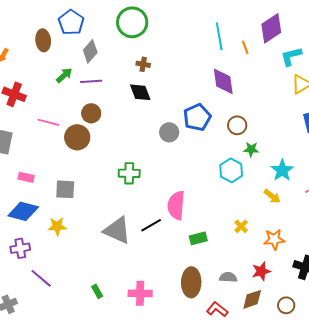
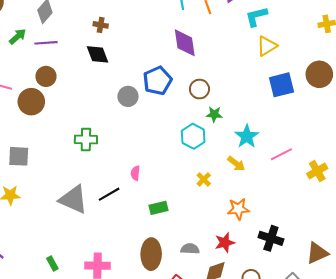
pink semicircle: (176, 205) -> (135, 173), size x0.5
yellow cross: (241, 226) -> (204, 179), moved

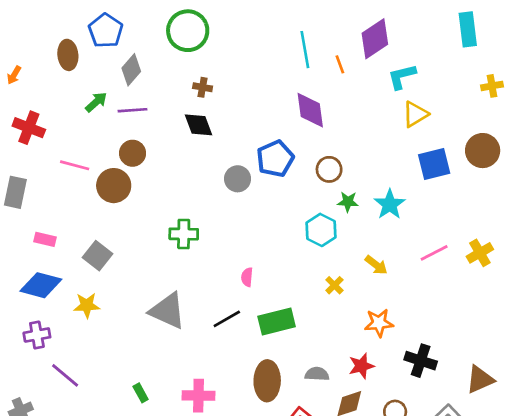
cyan star: (247, 136) -> (390, 204), moved
gray square: (19, 156) -> (98, 256), turned 35
yellow cross: (317, 171) -> (480, 253), moved
black line: (109, 194) -> (227, 319), moved
green rectangle: (158, 208) -> (277, 322), size x1.5

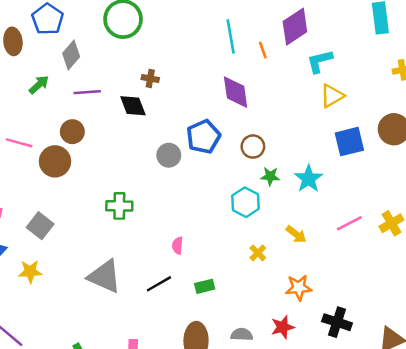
brown cross: (203, 87) -> (150, 79), moved
purple line: (133, 110) -> (87, 92), moved
green rectangle: (277, 322) -> (205, 286), size x0.6

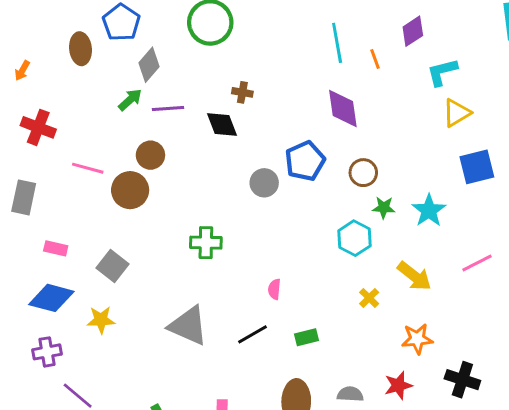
purple diamond: (295, 27) -> (413, 31), size x0.7
green arrow: (39, 85) -> (130, 100), moved
yellow arrow: (296, 234) -> (414, 276), size x1.4

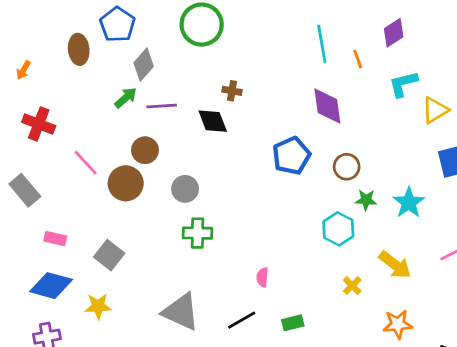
cyan L-shape: (442, 72) -> (403, 84), moved
pink line: (88, 168) -> (86, 163), turned 32
gray circle: (264, 183) -> (185, 189), moved
gray rectangle: (24, 197) -> (25, 190), turned -52

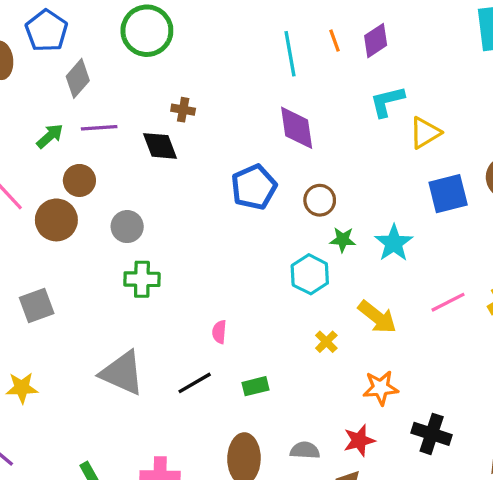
orange line: (358, 59) -> (334, 41), moved
green arrow: (126, 98) -> (50, 136), moved
gray square: (109, 255) -> (37, 306), turned 32
yellow star: (98, 306) -> (22, 388), moved

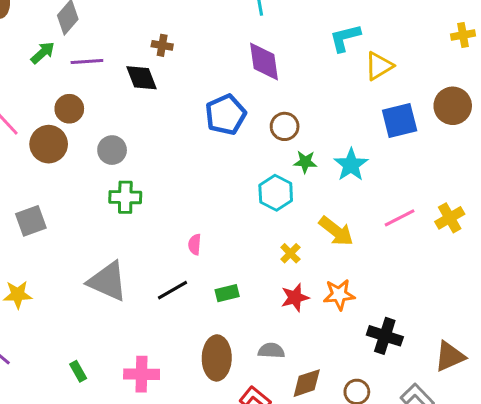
green arrow: (50, 136) -> (43, 53), moved
red star: (359, 440) -> (295, 298), moved

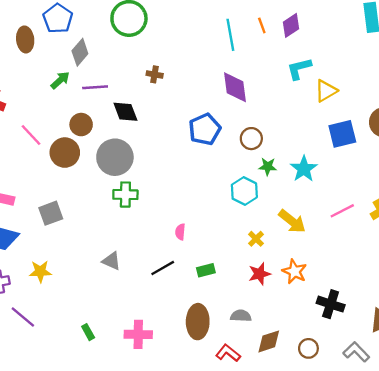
black diamond: (142, 78) -> (125, 112), moved
gray circle: (112, 150) -> (115, 157), size x1.6
gray triangle: (108, 281) -> (111, 261), size x0.6
orange star: (339, 295) -> (294, 271), turned 30

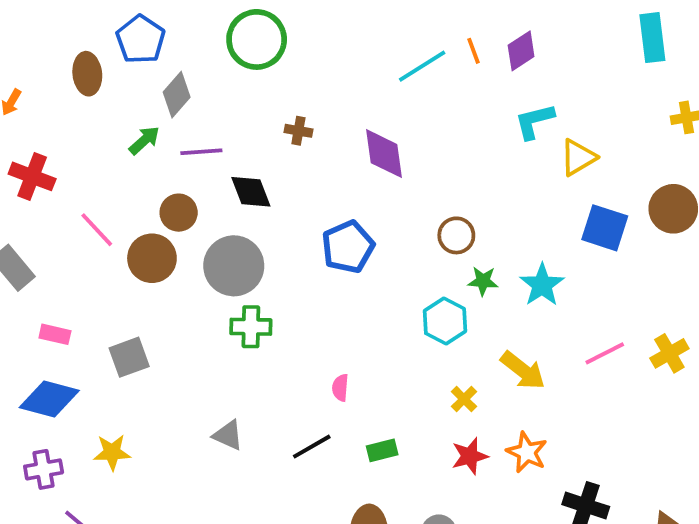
cyan line: (230, 35) -> (422, 66), turned 68
purple diamond: (235, 87) -> (384, 154), moved
blue pentagon: (205, 129) -> (348, 247), moved
blue square: (342, 134) -> (605, 228), turned 32

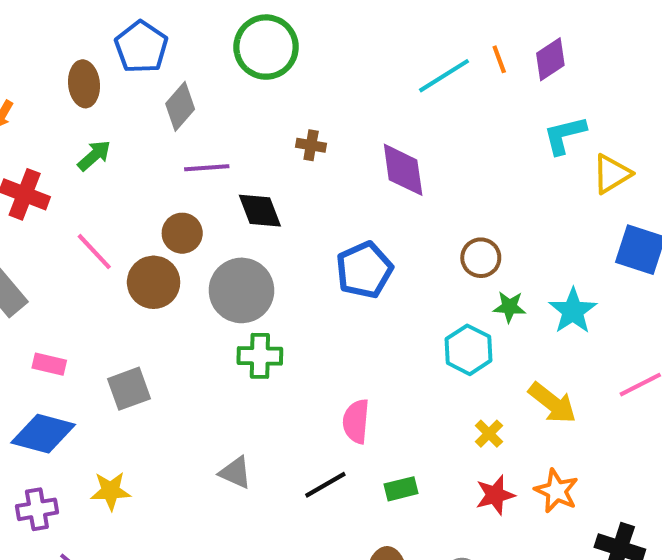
green arrow: (144, 140) -> (94, 155), moved
pink semicircle: (340, 388) -> (356, 421), size x1.5

